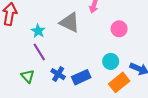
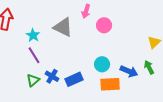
pink circle: (119, 29) -> (104, 25), moved
green triangle: (28, 76) -> (33, 80), moved, turned 32
orange rectangle: (119, 82) -> (110, 84), turned 36

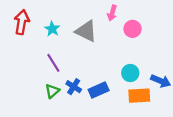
cyan star: (33, 35) -> (52, 29), moved

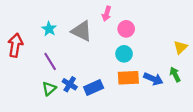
red arrow: (22, 22) -> (15, 45), moved
cyan circle: (130, 73) -> (124, 54), moved
orange rectangle: (139, 96) -> (128, 78), moved

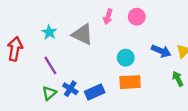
pink circle: (126, 29) -> (137, 17), moved
blue arrow: (153, 79) -> (161, 51), moved

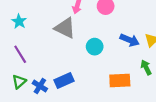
gray triangle: (82, 34) -> (65, 28), moved
orange rectangle: (130, 82) -> (120, 81), moved
blue cross: (70, 89) -> (40, 86), moved

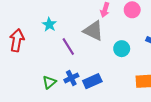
purple line: (20, 54) -> (68, 47), moved
blue cross: (40, 86) -> (71, 78), moved, turned 32

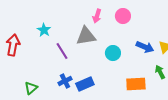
gray triangle: (93, 31) -> (86, 36), turned -35
green triangle: (49, 82) -> (31, 88), moved

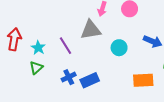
cyan star: (44, 30) -> (38, 48), moved
green triangle: (31, 88) -> (36, 68), moved

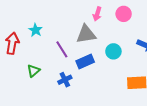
cyan star: (38, 48) -> (35, 30), moved
blue rectangle: (90, 80) -> (85, 61), moved

